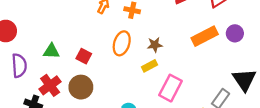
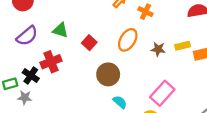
purple semicircle: (19, 66) -> (27, 36), turned 40
yellow rectangle: (150, 66) -> (183, 46), moved
brown circle: (81, 87) -> (108, 74), moved

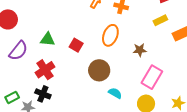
yellow rectangle: (183, 46) -> (160, 20), moved
brown star: (158, 49) -> (140, 50), moved
black cross: (31, 75) -> (43, 94), moved

